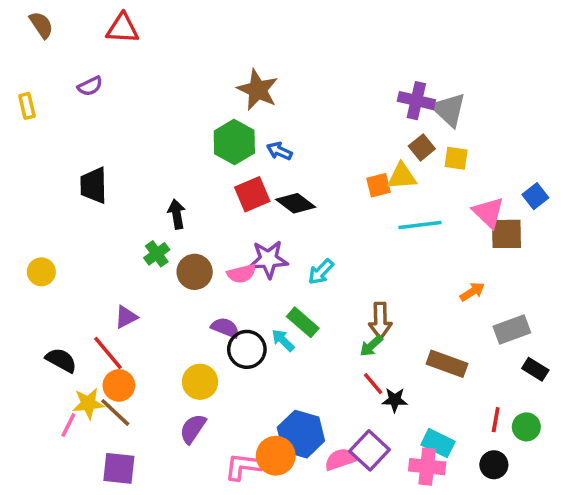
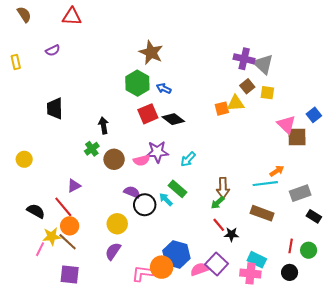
cyan line: (420, 225) -> (265, 184), moved

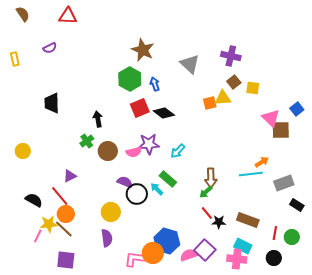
gray triangle: (263, 64) -> (190, 64), moved
blue arrow: (164, 88) -> (155, 84), turned 48
brown rectangle: (262, 213) -> (248, 220), moved
purple semicircle: (113, 251) -> (107, 238), turned 138

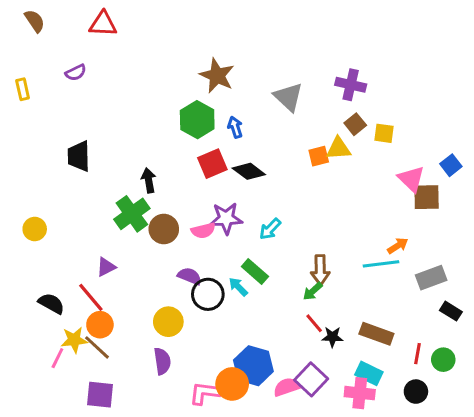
green cross: (87, 141) -> (132, 214), size x1.6

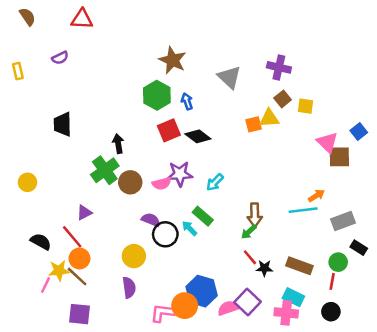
green circle: (443, 360) -> (338, 262), moved

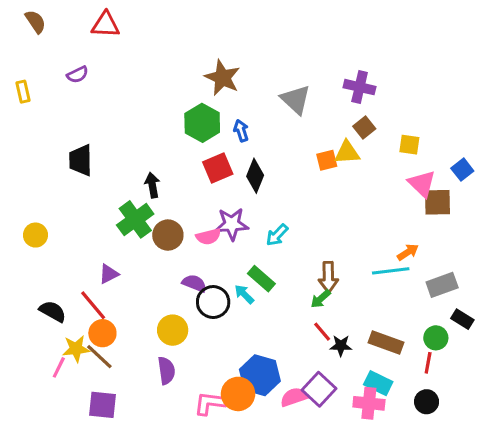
yellow square: (306, 106) -> (409, 145), moved
black diamond: (198, 136) -> (255, 176), turned 75

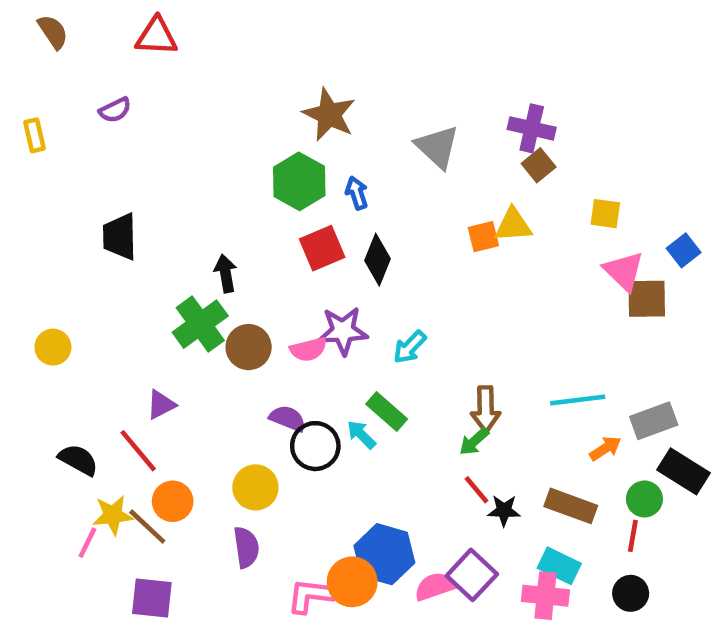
brown square: (364, 128) -> (539, 165), moved
orange arrow: (408, 252) -> (605, 448), moved
black rectangle: (462, 319) -> (684, 471), size x1.5
orange circle: (102, 333) -> (173, 501), moved

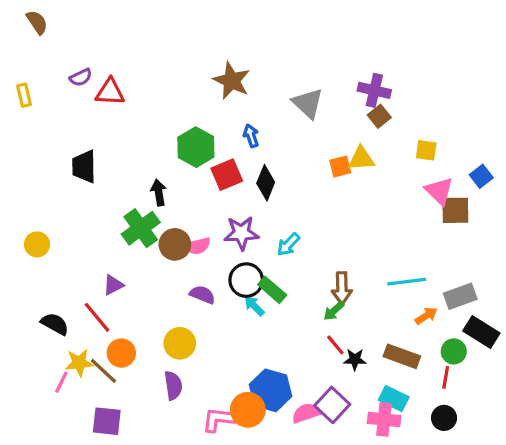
red triangle: (156, 36) -> (110, 92), moved
green hexagon: (299, 181) -> (196, 147), moved
pink semicircle: (308, 349) -> (198, 246), moved
black circle: (315, 446) -> (246, 280), moved

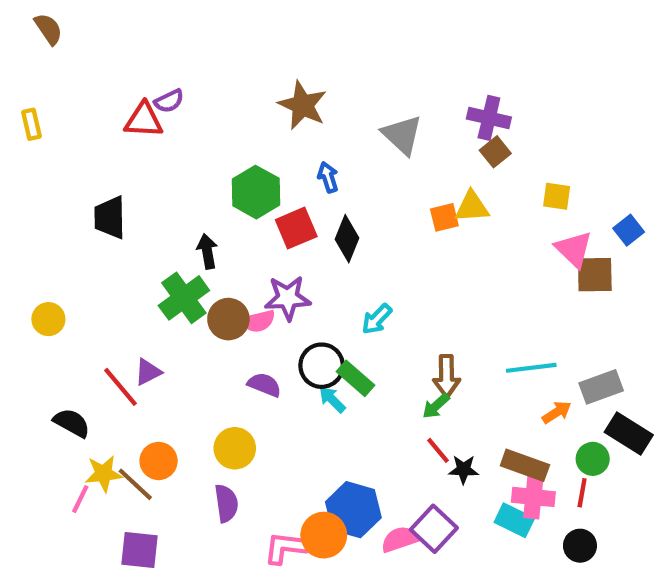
purple semicircle: (81, 77) -> (169, 101), moved
purple star: (241, 233) -> (288, 298), moved
red line: (97, 317) -> (120, 387), moved
pink cross: (384, 420) -> (533, 497), moved

